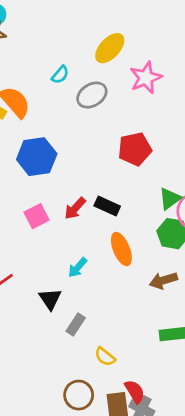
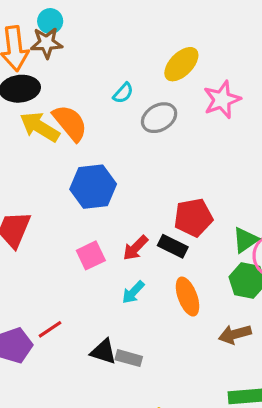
red pentagon: (135, 149) -> (193, 217), moved
cyan arrow: (78, 268) -> (133, 292), moved
black triangle: (50, 299) -> (103, 352), turned -40
gray rectangle: (76, 325) -> (129, 358), moved, turned 70

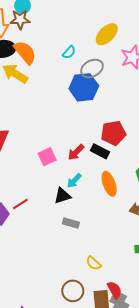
orange semicircle: (70, 123) -> (25, 52), moved
blue hexagon: (93, 187) -> (84, 87), moved
black triangle: (103, 352) -> (62, 196), moved, turned -36

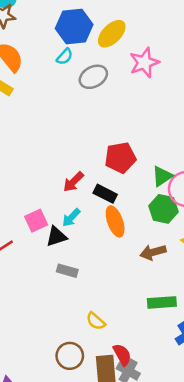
blue hexagon: (84, 87) -> (74, 27), moved
black rectangle: (100, 151) -> (105, 194), moved
pink square: (47, 157) -> (36, 221), moved

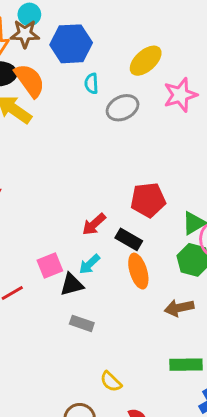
blue hexagon: (74, 27) -> (71, 44), moved
cyan semicircle: (65, 57) -> (91, 84), turned 132

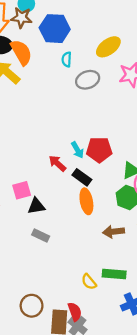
red arrow: (94, 224) -> (57, 163), turned 78
cyan arrow: (89, 264) -> (77, 150), moved, turned -84
yellow semicircle: (111, 382) -> (89, 282), moved

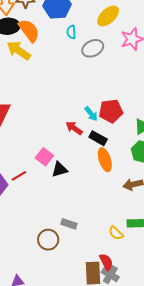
pink square: (22, 190) -> (44, 157), turned -30
gray rectangle: (41, 235) -> (69, 224), moved
brown circle: (32, 306) -> (48, 240), moved

